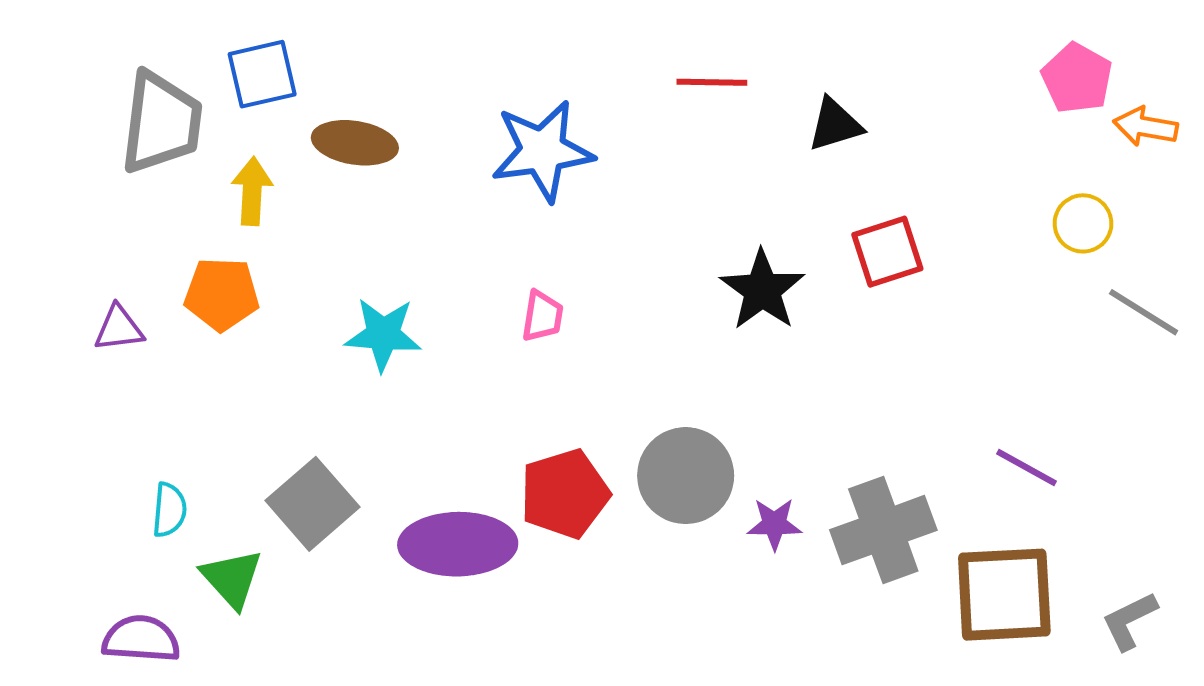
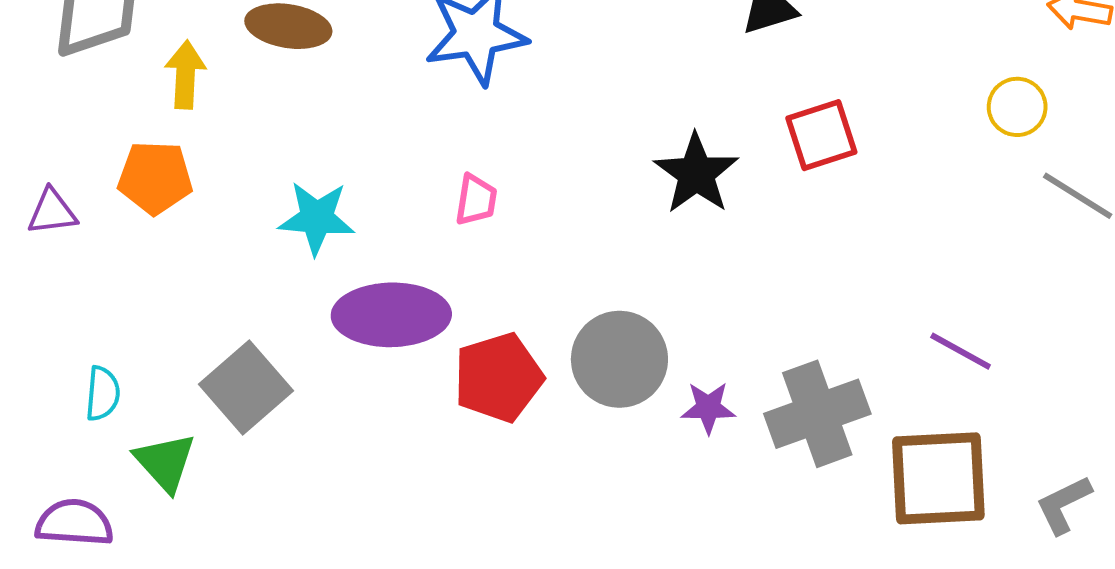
purple ellipse: (458, 544) -> (391, 315), moved

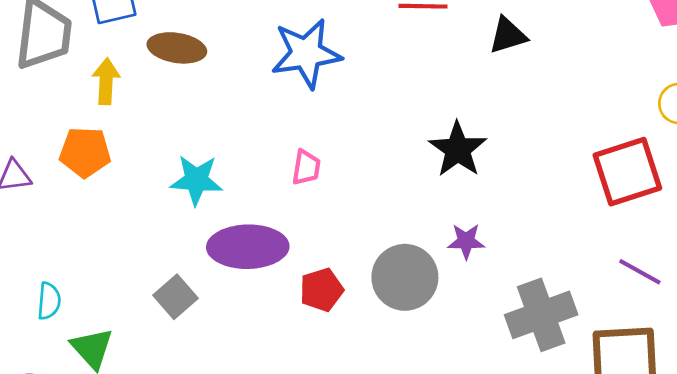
red square: (821, 135) -> (627, 172), moved, size x1.4
red pentagon: (498, 377) -> (321, 290), size x0.7
gray square: (246, 388) -> (175, 297), moved, size x0.7
purple star: (708, 408) -> (466, 241), moved

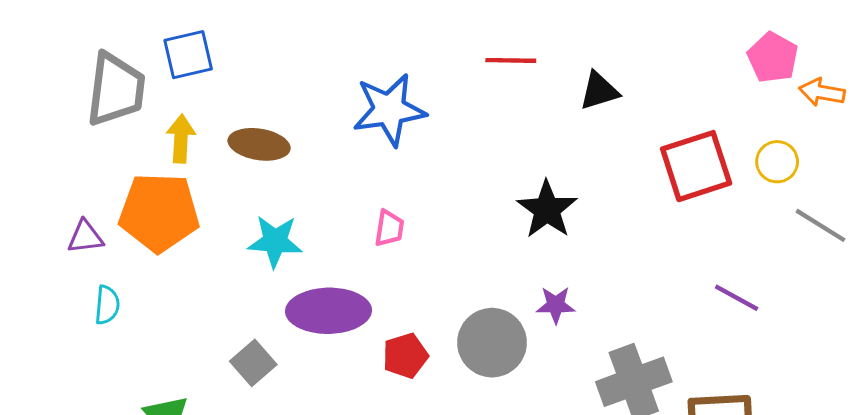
brown ellipse: (177, 48) -> (259, 144), moved
orange pentagon: (85, 152) -> (159, 212), size x1.5
red square: (627, 172) -> (696, 166), moved
purple line: (640, 272) -> (737, 298), moved
cyan semicircle: (49, 301) -> (107, 305), moved

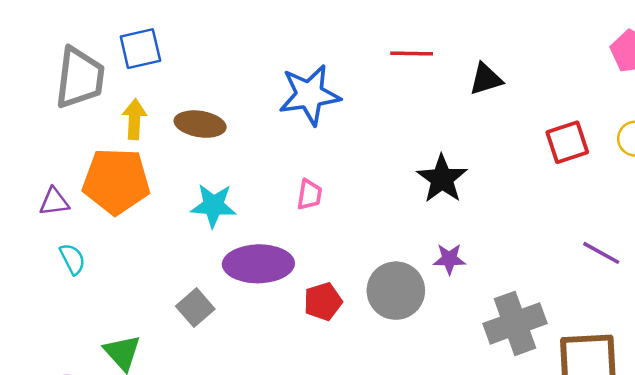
red square: (696, 166) -> (567, 142), size x0.7
cyan semicircle: (107, 305) -> (72, 259), turned -32

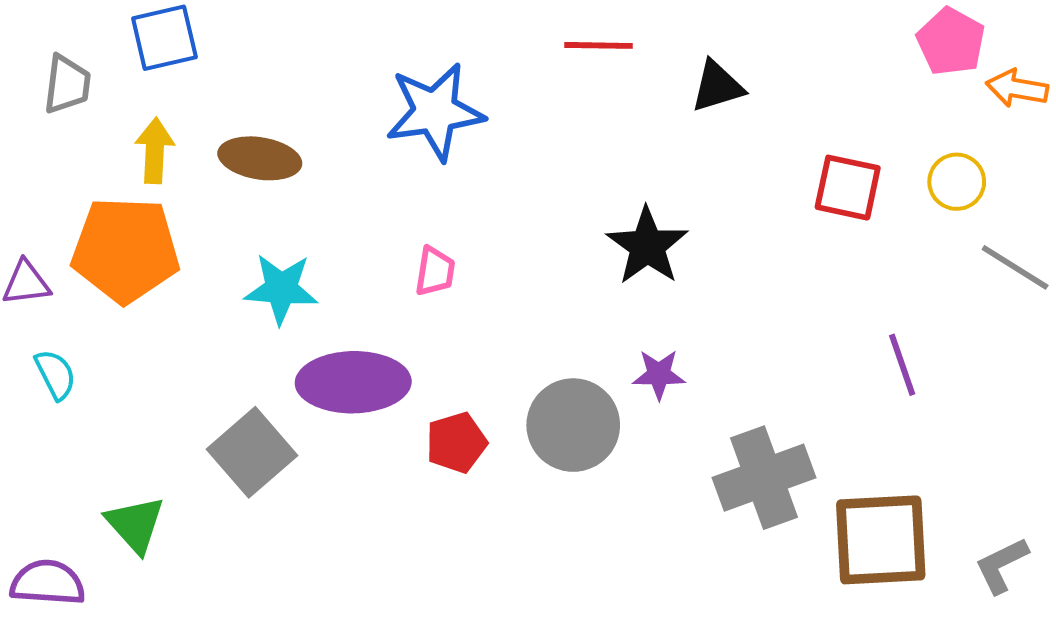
gray trapezoid: (80, 78) -> (67, 84), size x0.6
red square: (567, 142) -> (848, 188), turned 30
purple line: (601, 253) -> (902, 365), turned 42
gray square: (195, 308) -> (252, 452), size x1.4

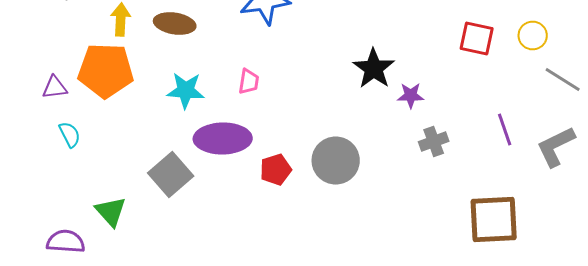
pink trapezoid: (435, 271) -> (249, 82), moved
purple star: (659, 374) -> (411, 96), moved
gray cross: (764, 478) -> (434, 142), moved, size x0.6
gray L-shape: (1001, 565) -> (556, 146), moved, size x1.4

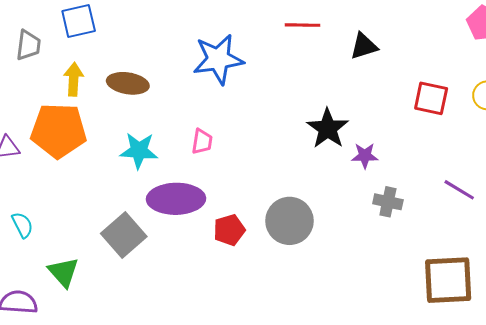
purple line: (505, 130) -> (459, 190), turned -40
cyan semicircle: (70, 134) -> (22, 225), moved
gray cross: (434, 142) -> (388, 202), turned 32

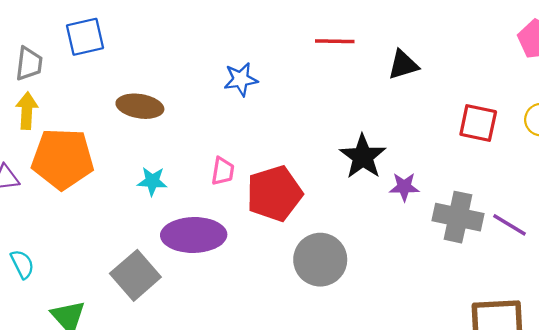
blue star: (218, 59) -> (241, 79), size x0.6
yellow arrow: (74, 79) -> (27, 111), moved
cyan star: (139, 151) -> (152, 181), size x0.7
gray cross: (388, 202) -> (458, 217), moved, size x1.5
red pentagon: (229, 230) -> (274, 194), moved, size x1.6

